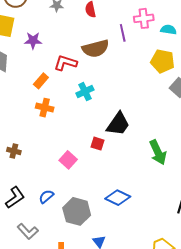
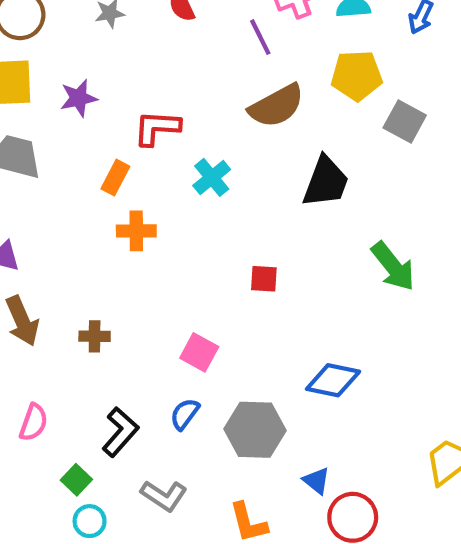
brown semicircle: (96, 49) -> (277, 106), moved
black trapezoid: (118, 124) -> (326, 182), moved
pink square: (68, 160) -> (199, 352), moved

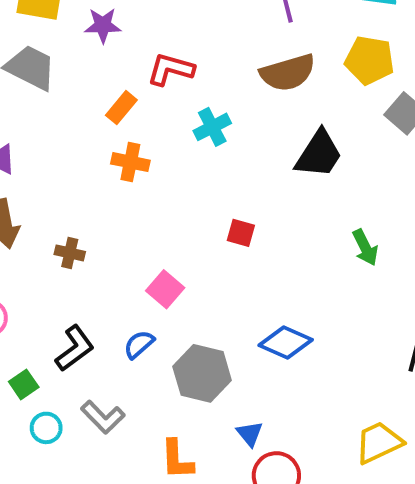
green arrow: (393, 266) -> (365, 247), size x0.7
cyan circle: (90, 521) -> (46, 428), moved

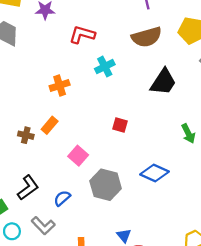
orange rectangle: (121, 108) -> (50, 125), moved
orange cross: (130, 162) -> (60, 85), turned -30
blue diamond: (286, 343) -> (155, 173), moved
blue semicircle: (139, 344) -> (62, 198), moved
gray hexagon: (202, 373) -> (106, 185), moved

